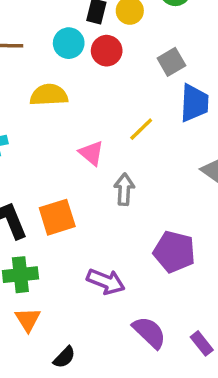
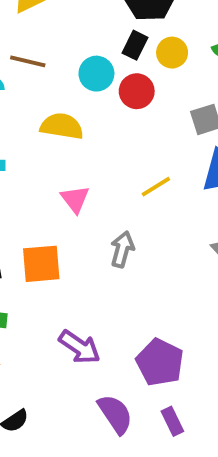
pink triangle: (91, 153) -> (75, 199), moved
purple pentagon: (174, 252) -> (160, 362), moved
purple rectangle: (202, 343) -> (172, 421), moved

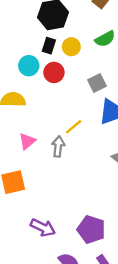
pink triangle: (75, 199) -> (27, 141), turned 36
gray arrow: (122, 249) -> (58, 147), moved

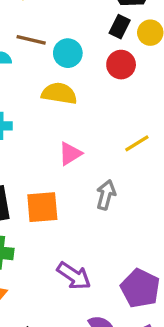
cyan circle: (29, 66) -> (68, 53), moved
gray arrow: (58, 147) -> (106, 195), moved

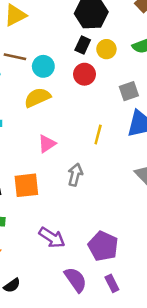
yellow semicircle: (59, 93) -> (37, 98), turned -32
yellow line: (137, 143) -> (98, 135), turned -42

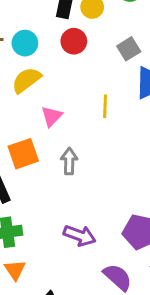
pink triangle: (47, 144) -> (52, 116), moved
gray arrow: (75, 175) -> (69, 161), moved
orange square: (26, 185) -> (23, 154), moved

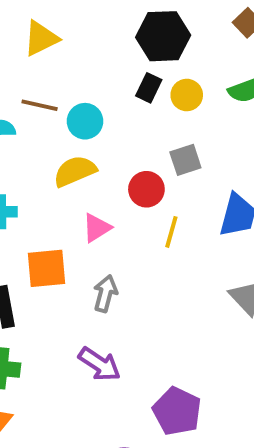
red circle: (74, 41) -> (146, 189), moved
gray square: (129, 49) -> (185, 160), moved
purple arrow: (80, 236) -> (100, 364), moved

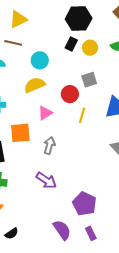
brown line: (40, 105) -> (13, 43), moved

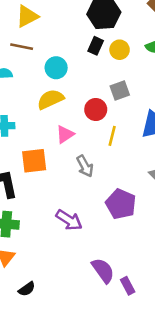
gray arrow: (49, 145) -> (85, 166), moved, turned 138
purple pentagon: (84, 204) -> (121, 204), moved
purple semicircle: (62, 230) -> (103, 270), moved

